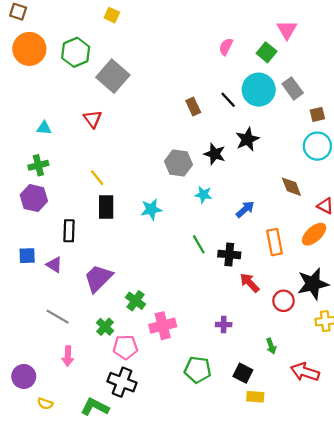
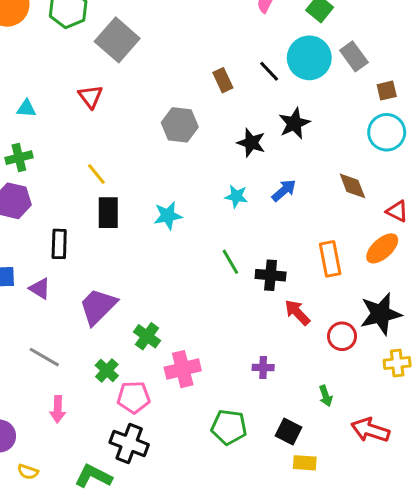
gray hexagon: (178, 163) -> (180, 125), moved
blue arrow: (245, 209) -> (284, 190), moved

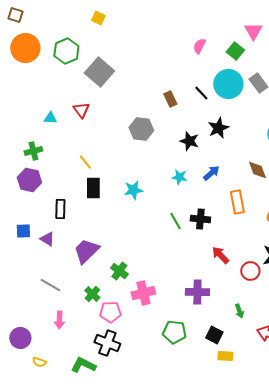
cyan triangle: (26, 108) -> (50, 118), moved
orange rectangle: (330, 259) -> (237, 202), moved
black cross: (271, 275) -> (200, 219), moved
purple cross: (263, 368) -> (197, 292), size x1.6

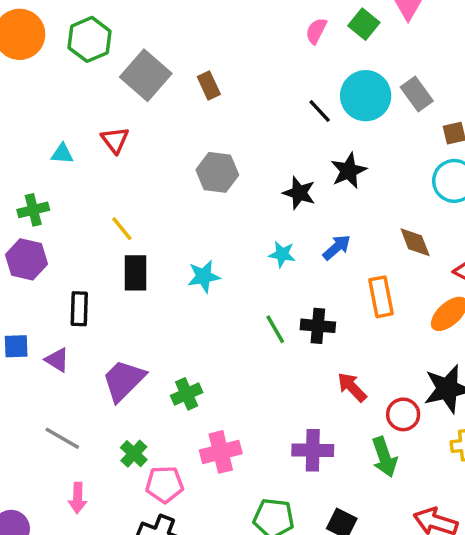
green square: (235, 51) -> (364, 24), moved
brown rectangle: (170, 99) -> (209, 85), moved
green cross: (119, 271) -> (187, 394), moved, turned 30
green arrow: (239, 311) -> (384, 457), moved, size x1.6

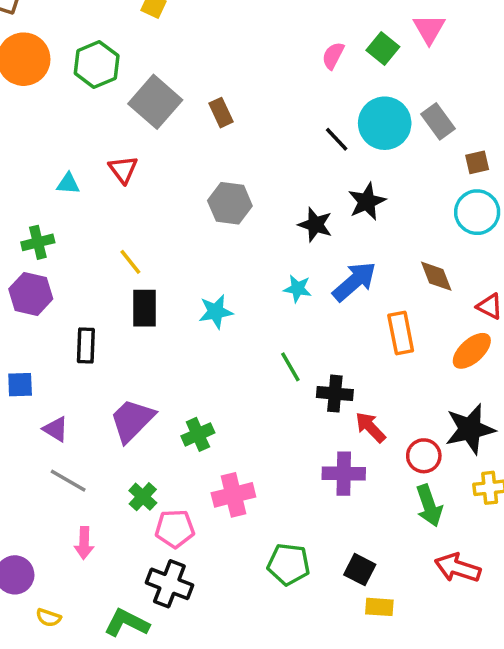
blue arrow: (337, 247) -> (354, 281), size x1.5
black cross: (318, 326) -> (335, 394), moved
purple triangle: (57, 360) -> (56, 429), moved
purple cross: (313, 450) -> (344, 474), moved
green arrow: (384, 457) -> (429, 506), moved

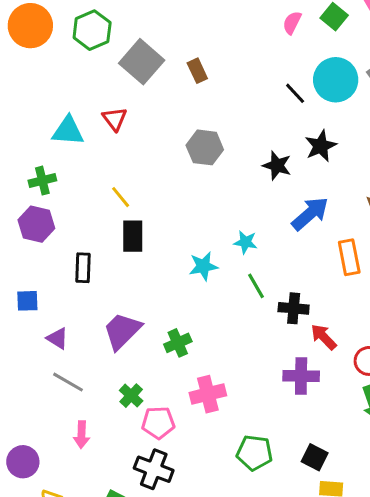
cyan triangle: (68, 184) -> (68, 131), size x1.6
cyan star: (298, 289) -> (245, 242), moved
cyan star: (216, 312) -> (203, 266), moved

